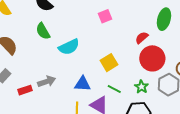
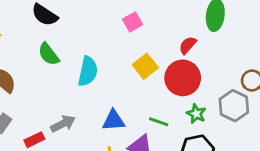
cyan semicircle: (69, 47) -> (88, 71), turned -45
red circle: (152, 58) -> (183, 78), moved
yellow square: (109, 63) -> (145, 66), moved

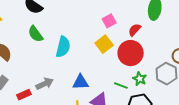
pink square: (133, 22) -> (109, 21), moved
green line: (159, 122) -> (121, 85), moved

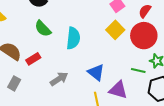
blue triangle: (81, 82) -> (96, 72), turned 48
red rectangle: (24, 95) -> (33, 59), moved

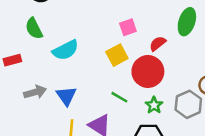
cyan semicircle: (73, 38) -> (66, 50), turned 40
green line: (138, 70) -> (119, 97), moved
blue triangle: (96, 72) -> (66, 96), moved

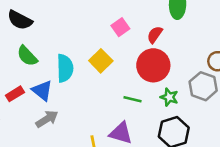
cyan semicircle: (66, 50) -> (65, 68), turned -48
yellow square: (117, 55) -> (101, 61), moved
blue triangle: (66, 96) -> (42, 91), moved

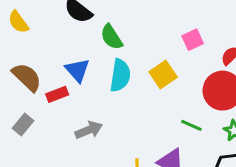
green semicircle: (27, 56) -> (112, 37), moved
blue triangle: (42, 91) -> (77, 70), moved

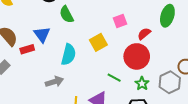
cyan semicircle: (120, 75) -> (68, 55), moved
gray arrow: (89, 130) -> (54, 82), moved

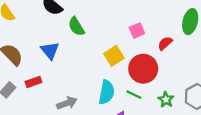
red rectangle: (27, 49) -> (34, 82), moved
cyan semicircle: (68, 55) -> (107, 92), moved
red circle: (137, 56) -> (143, 69), moved

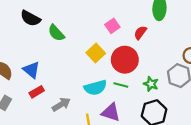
blue triangle: (50, 51) -> (31, 70), moved
red rectangle: (34, 82) -> (37, 92), moved
cyan semicircle: (107, 92) -> (95, 88), turned 75

